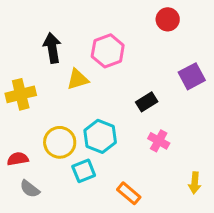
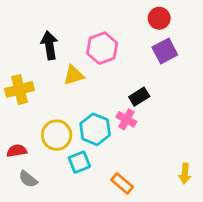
purple square: (192, 76) -> (165, 51), moved
pink cross: (159, 141) -> (126, 119), moved

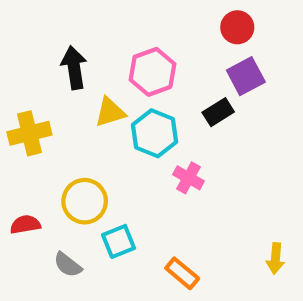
black rectangle: (139, 97) -> (218, 112), moved
cyan hexagon: (95, 129) -> (155, 133), moved
gray semicircle: (28, 179) -> (68, 265), moved

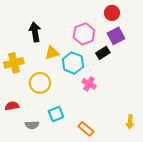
pink hexagon: (152, 72) -> (84, 34), moved
yellow circle: (85, 201) -> (40, 83), moved
gray semicircle: (68, 265) -> (32, 125), turned -40

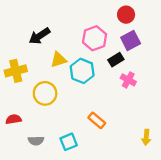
black arrow: (35, 32) -> (39, 36), turned -114
pink cross: (89, 84) -> (128, 80), moved
cyan square: (56, 114) -> (69, 142), moved
orange rectangle: (86, 129) -> (97, 120), moved

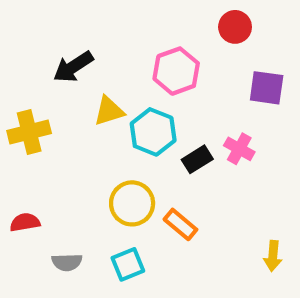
purple square: (131, 41) -> (267, 88), moved, turned 36
black rectangle: (116, 60) -> (197, 159), moved
yellow circle: (45, 93) -> (132, 203), moved

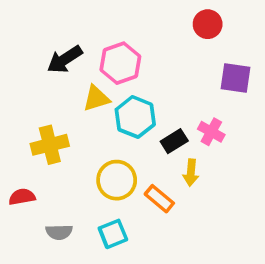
pink hexagon: (176, 71) -> (120, 63), moved
yellow cross: (29, 132) -> (50, 145), moved
yellow arrow: (273, 256) -> (191, 173), moved

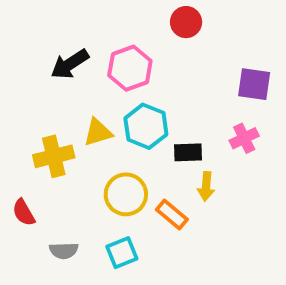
red circle: (208, 24) -> (186, 22), moved
yellow triangle: (96, 98) -> (98, 132), moved
pink cross: (211, 132) -> (244, 138), moved, turned 35
black rectangle: (174, 141) -> (188, 152), turned 30
red semicircle: (22, 197) -> (24, 212), turned -110

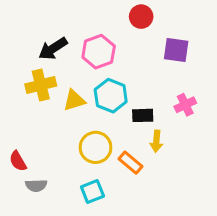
purple square: (254, 84) -> (176, 50), moved
yellow cross: (54, 156) -> (41, 85), moved
gray semicircle: (64, 251) -> (36, 185), moved

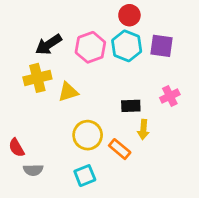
cyan hexagon: (111, 96) -> (127, 46), moved

